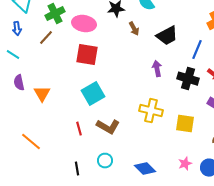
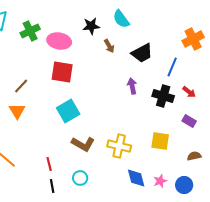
brown line: (46, 38) -> (21, 86), moved
yellow cross: (151, 111) -> (119, 146), moved
red line: (79, 129) -> (49, 164), moved
blue diamond: (145, 169) -> (136, 178), moved, turned 30

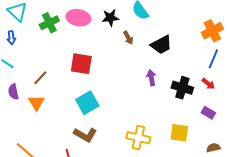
pink ellipse: (59, 41) -> (78, 18), moved
blue line: (172, 67) -> (213, 59), moved
brown L-shape: (83, 144) -> (85, 135), moved

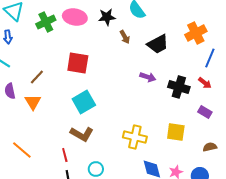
orange cross: (212, 31) -> (196, 33), moved
purple arrow: (151, 78) -> (148, 77), turned 119

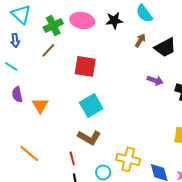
brown arrow: (125, 37) -> (140, 40), moved, turned -120
brown line: (37, 77) -> (48, 50), moved
yellow cross: (135, 137) -> (128, 159), moved

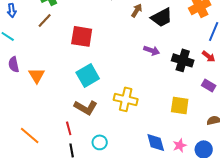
orange line: (29, 153) -> (30, 135), moved
yellow cross: (128, 159) -> (126, 99), moved

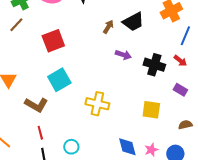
brown arrow: (137, 10) -> (108, 27), moved
red square: (82, 36) -> (53, 41), turned -30
brown L-shape: (86, 107) -> (36, 105), moved

